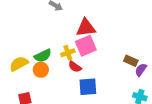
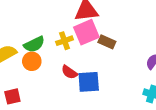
brown rectangle: (131, 61) -> (107, 42), moved
red semicircle: (75, 67) -> (69, 72), moved

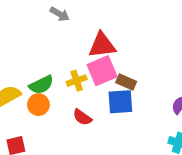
blue square: (89, 82) -> (120, 102), moved

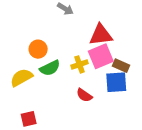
orange circle: (38, 105) -> (38, 49), moved

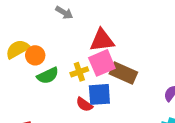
brown rectangle: (121, 66) -> (123, 73), size x1.5
yellow semicircle: (21, 77) -> (18, 49), moved
blue square: (116, 82) -> (99, 94), moved

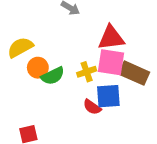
orange circle: (35, 55) -> (38, 68), moved
pink square: (102, 63) -> (111, 62), turned 32

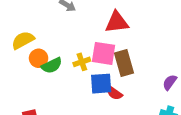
red triangle: (111, 38) -> (117, 22), moved
brown rectangle: (134, 73) -> (124, 63), turned 50
red semicircle: (92, 107) -> (114, 93), moved

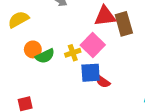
yellow semicircle: (23, 40) -> (18, 19), moved
pink square: (104, 53) -> (93, 45), turned 35
brown rectangle: (124, 63) -> (124, 24), moved

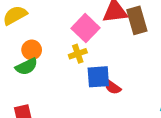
pink square: (93, 45) -> (86, 28), moved
green semicircle: (45, 56) -> (27, 67), moved

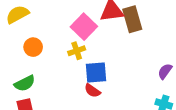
green semicircle: (27, 67) -> (25, 83), moved
red semicircle: (112, 87) -> (92, 91), moved

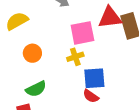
pink square: (84, 27) -> (82, 33), turned 35
green semicircle: (25, 83) -> (36, 89), moved

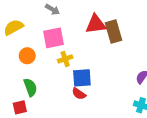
pink square: (82, 33) -> (54, 38), moved
green semicircle: (36, 89) -> (30, 87), turned -84

